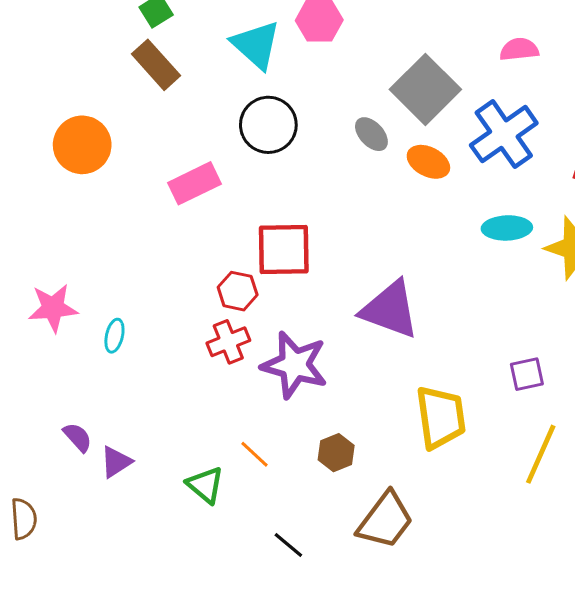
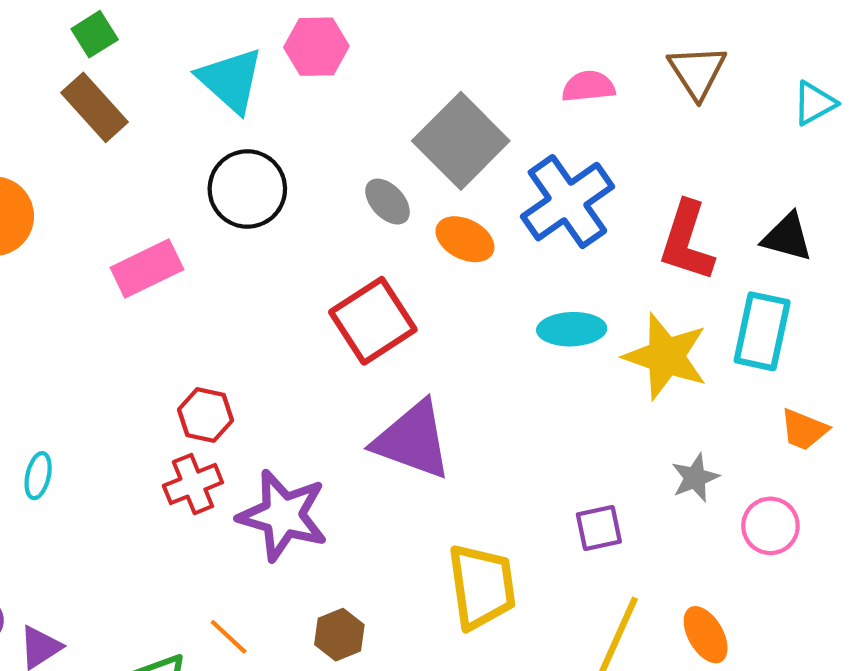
red square: (284, 250) -> (373, 321), moved, turned -32

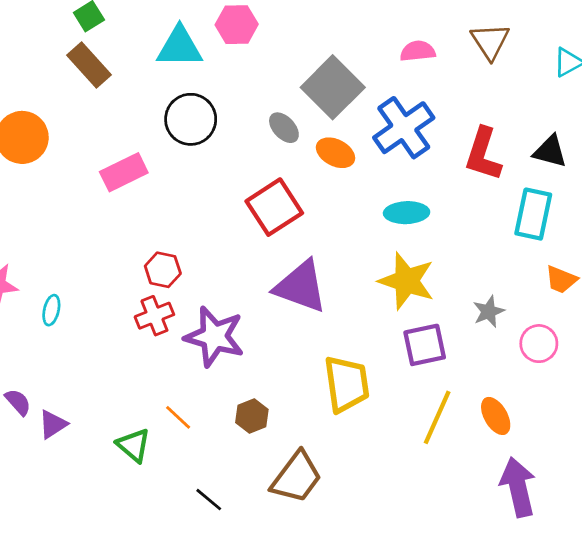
cyan triangle: (231, 80) -> (180, 47), turned -42
yellow star: (666, 356) -> (407, 281), moved
purple square: (599, 528) -> (425, 345), size x1.4

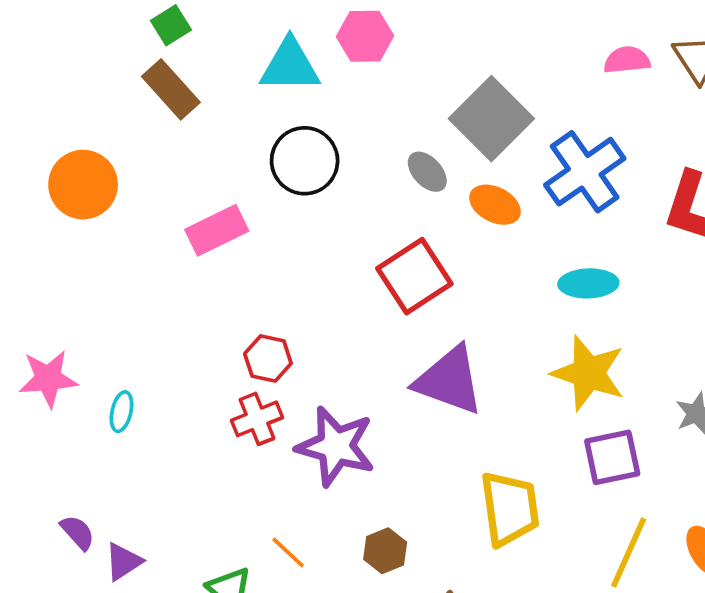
pink semicircle: (418, 51) -> (627, 60), moved

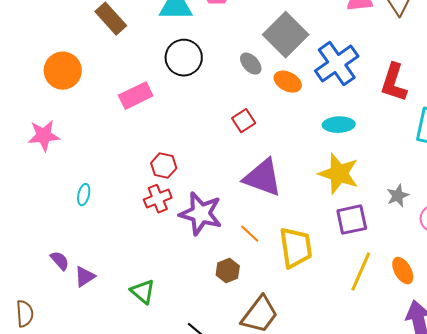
red square: (414, 276) -> (244, 121), size x0.6
pink star: (48, 379) -> (44, 136), moved
orange line: (288, 553) -> (250, 234), moved

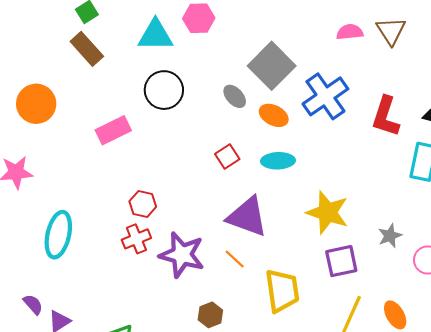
cyan ellipse: (339, 125) -> (278, 161), moved
cyan ellipse: (84, 195) -> (58, 235), size x2.0
orange line: (250, 234) -> (235, 259), moved

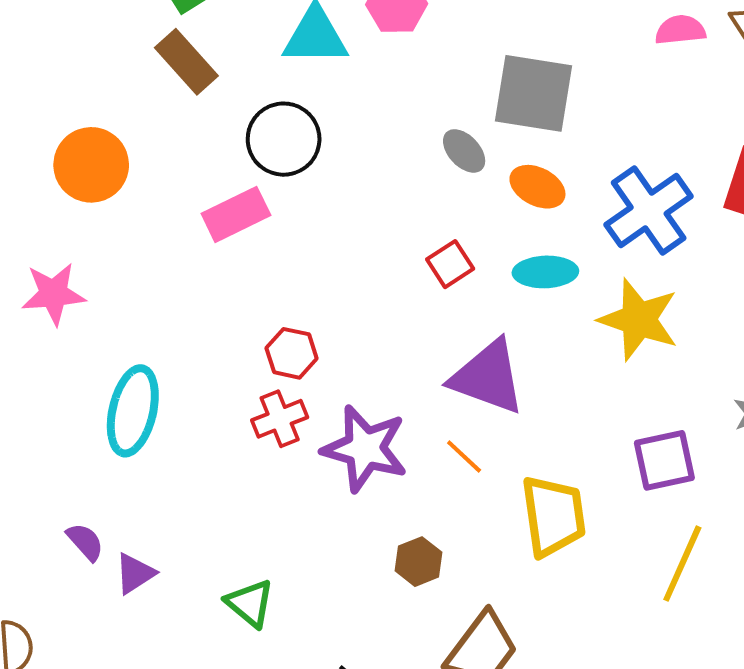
gray square: (272, 66) -> (534, 93), turned -36
black circle: (164, 90) -> (284, 139), moved
blue cross: (325, 96) -> (649, 210), moved
yellow star: (328, 212) -> (639, 320), moved

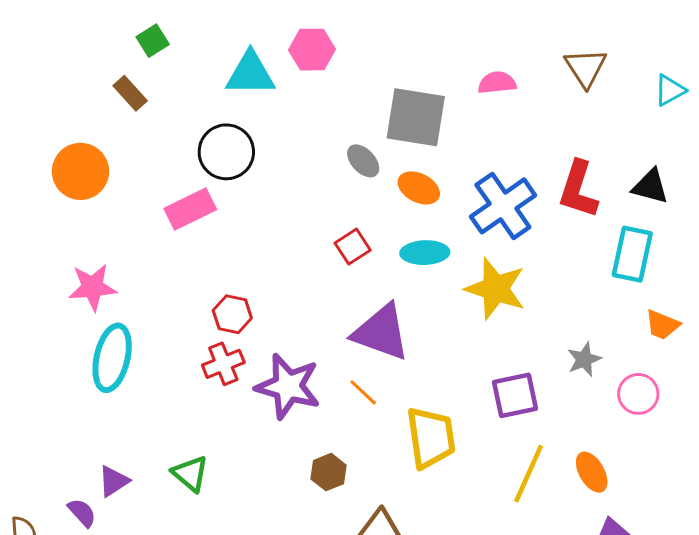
pink semicircle: (680, 30) -> (497, 83), moved
brown rectangle: (186, 62) -> (130, 93), moved, size x0.7
pink star: (53, 294) -> (93, 287), moved
purple semicircle: (85, 542) -> (82, 513), moved
green triangle: (250, 603) -> (190, 474), moved

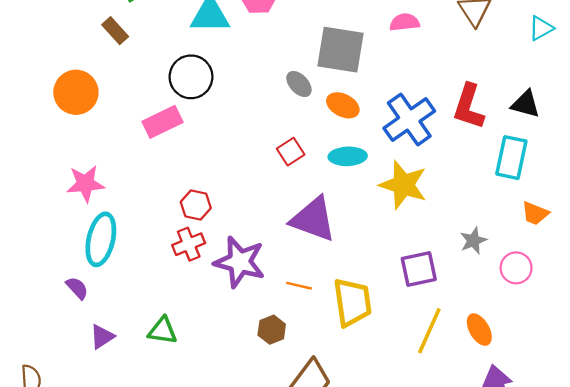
orange line: (363, 392) -> (299, 286), moved, turned -30
green triangle: (190, 474) -> (163, 331), turned -32
purple semicircle: (82, 513) -> (77, 288), moved

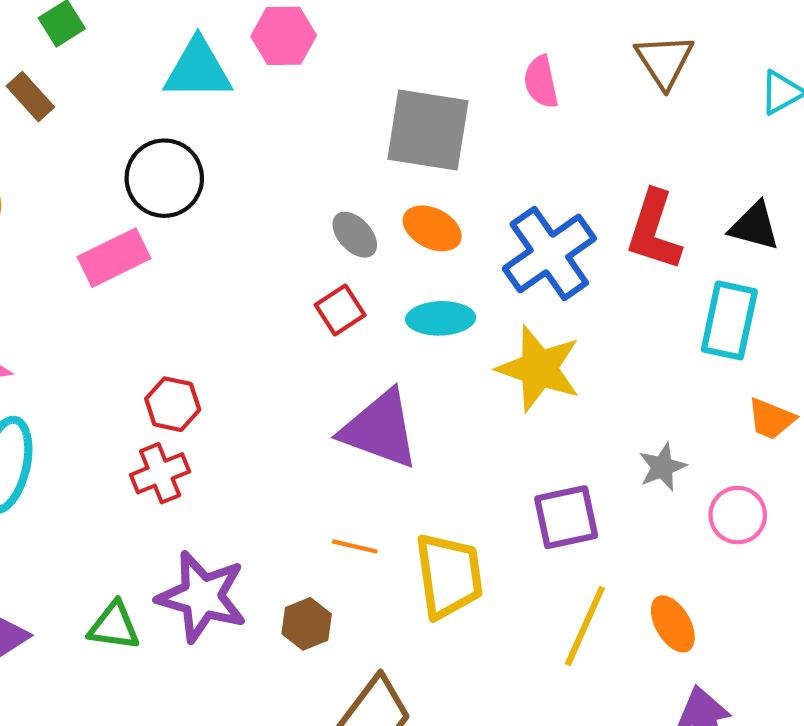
pink semicircle: (405, 22) -> (541, 82), turned -96
gray ellipse: (299, 84) -> (355, 235), moved
purple star: (240, 262) -> (202, 597), moved

